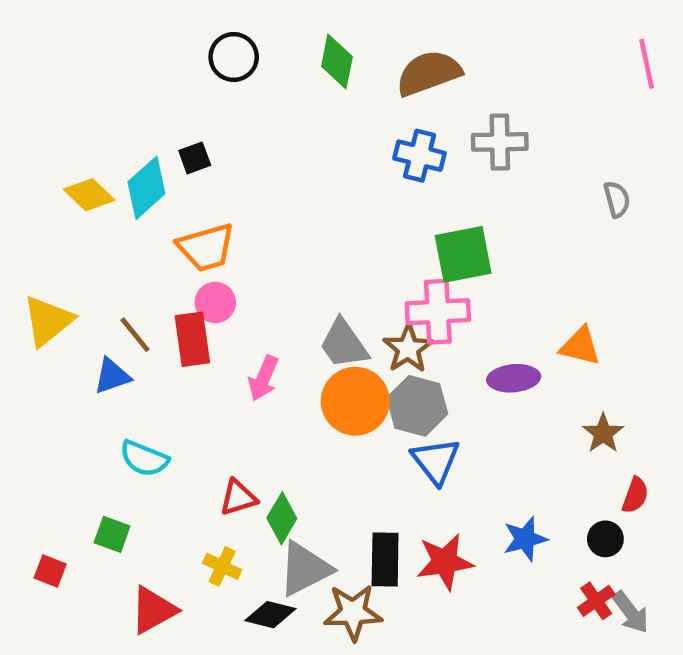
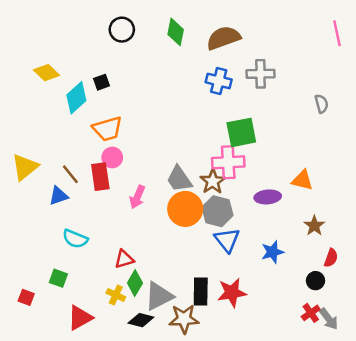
yellow diamond: (89, 195) -> (46, 73), moved
green diamond: (282, 518) -> (135, 283), moved
blue star: (525, 539) -> (272, 252), moved

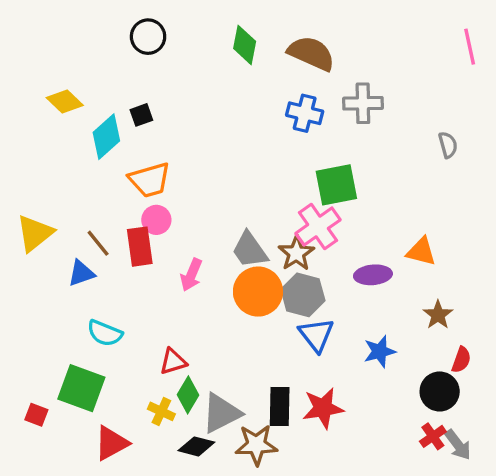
black circle: (122, 30) -> (148, 37), moved
brown semicircle: (223, 38) -> (311, 53), turned 44
pink cross: (228, 162) -> (318, 227), turned -32
green square: (58, 278) -> (81, 388), size x1.8
black circle: (315, 281) -> (440, 391), size x1.5

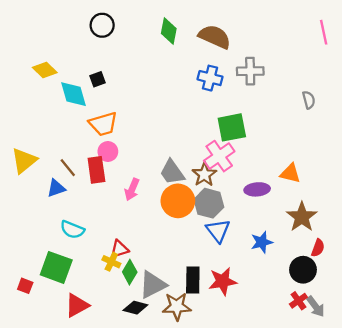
cyan diamond: (106, 137) -> (73, 94), turned -64
brown star: (438, 315) -> (302, 217), size x1.5
yellow cross: (161, 411) -> (111, 262), moved

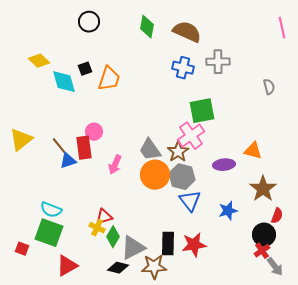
orange trapezoid: (103, 124) -> (109, 79), moved, turned -56
blue triangle: (56, 188) -> (68, 161), moved
cyan semicircle: (72, 230) -> (51, 210), moved
red cross: (298, 301) -> (262, 251), moved

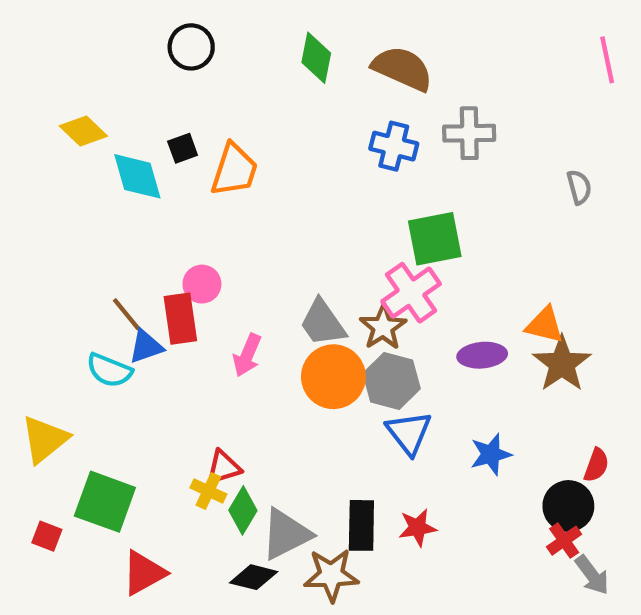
yellow triangle: (21, 140) -> (45, 439), moved
brown star: (263, 189) -> (562, 364), moved
cyan semicircle: (51, 210) -> (109, 370), moved
red star: (194, 245) -> (417, 528), size x0.7

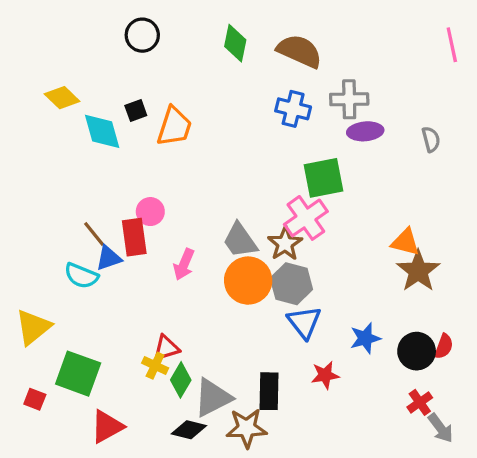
purple ellipse: (482, 355) -> (365, 131), moved
black circle: (568, 506) -> (417, 351), moved
red star: (417, 528) -> (325, 375), moved

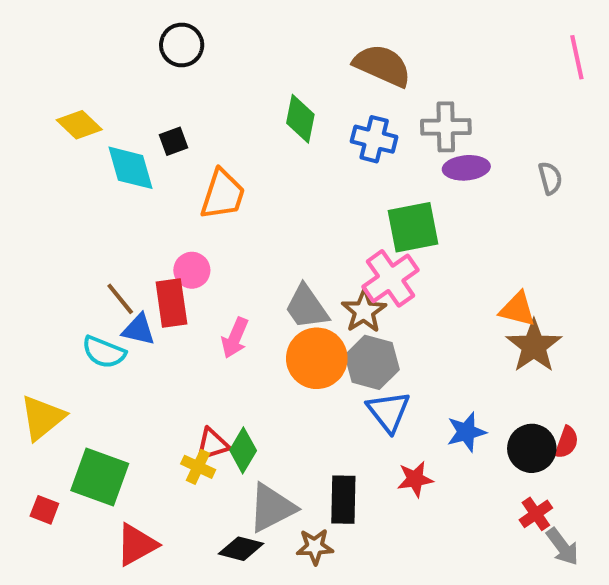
green diamond: (235, 43) -> (300, 119), moved
orange trapezoid: (174, 127) -> (223, 194), moved
blue triangle: (109, 258) -> (139, 330), turned 32
green diamond: (181, 380) -> (243, 450), moved
brown star: (247, 428) -> (315, 547), size x0.7

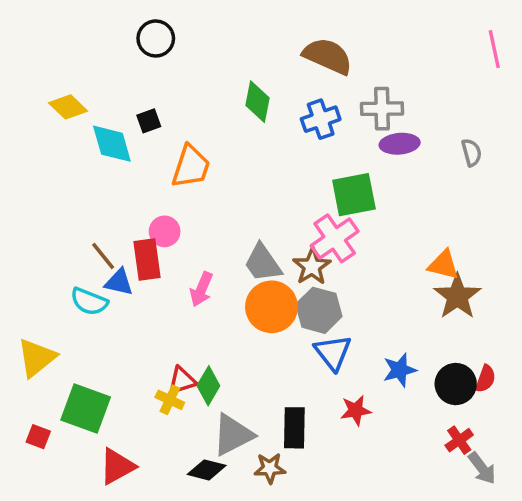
blue cross: (374, 139) -> (321, 119), turned -33

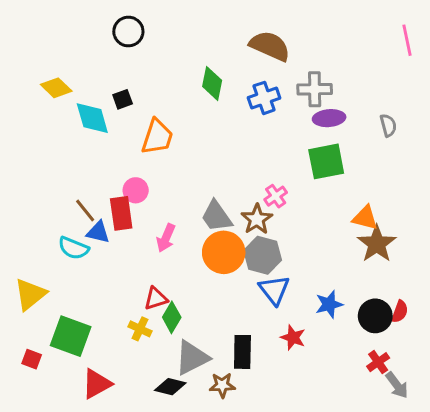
green square: (354, 195) -> (326, 161), moved
pink cross: (335, 238) -> (276, 196), size x0.6
red triangle: (182, 380) -> (156, 299), moved
red star: (356, 410) -> (293, 338), turned 30

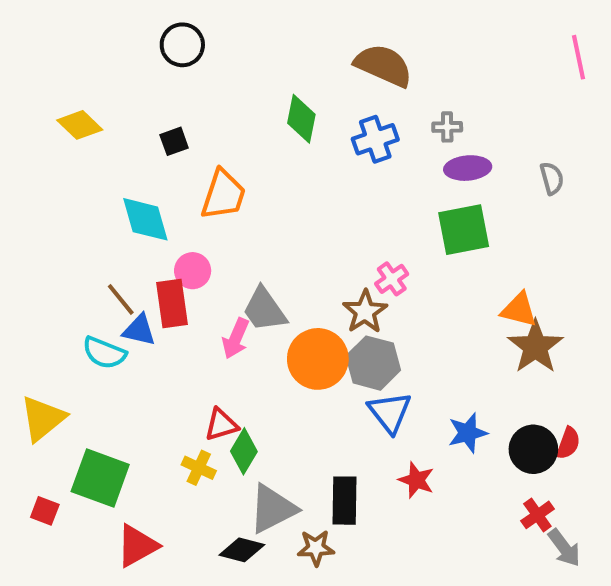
gray cross: (315, 89) -> (447, 127), size x0.6
cyan diamond: (92, 118) -> (145, 219), moved
gray trapezoid: (216, 216) -> (264, 310), moved

